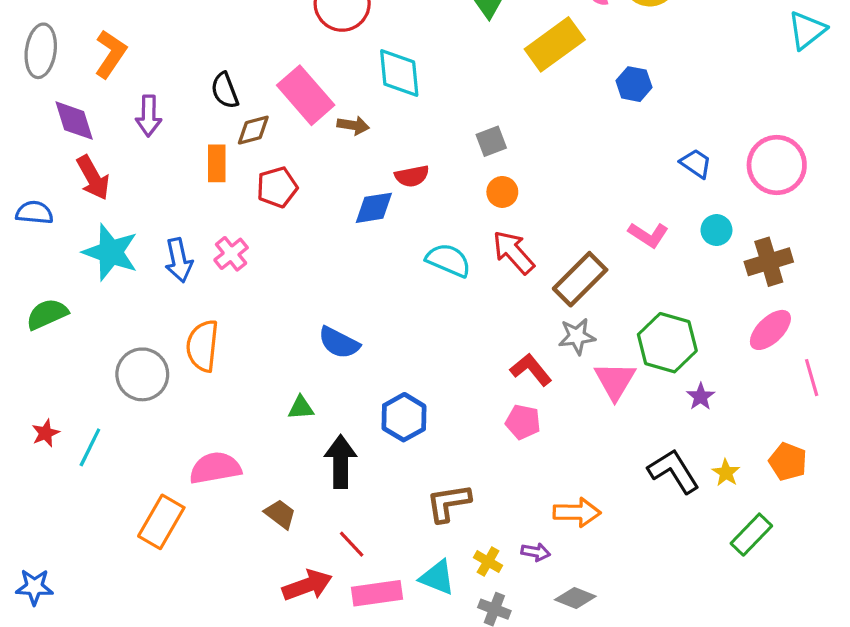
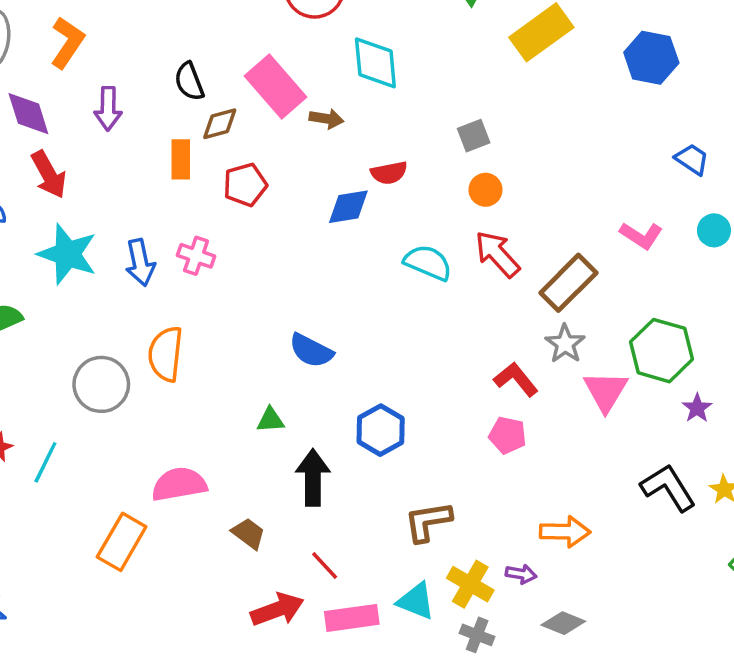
blue hexagon: (634, 84) -> (651, 58), moved, size x1.4
pink cross: (231, 254) -> (196, 256), turned -32
gray star: (577, 336) -> (565, 344), turned -30
yellow cross: (488, 562) -> (470, 584), size x1.5

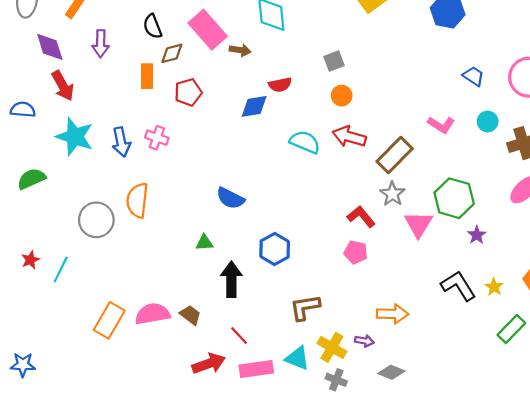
red arrow: (497, 254) -> (349, 137), turned -32
pink semicircle: (179, 484) -> (153, 314), moved

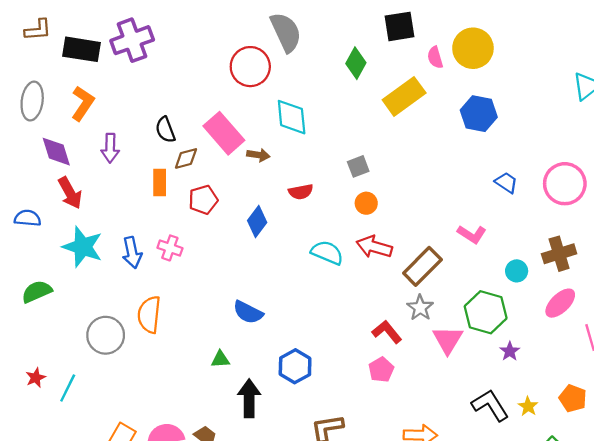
blue diamond: (254, 106) -> (257, 222), moved, turned -44
cyan circle: (488, 121) -> (517, 271), moved
pink pentagon: (356, 252) -> (381, 370), turned 30

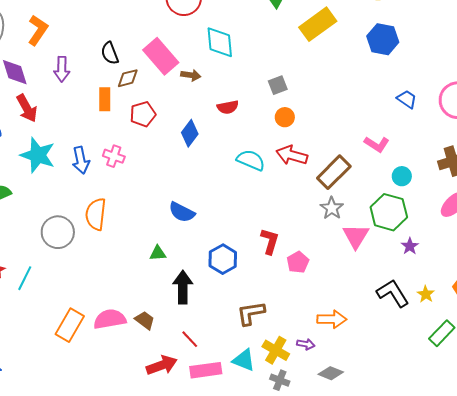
cyan circle: (517, 271) -> (402, 176), moved
red L-shape: (387, 332) -> (270, 241), moved, turned 56

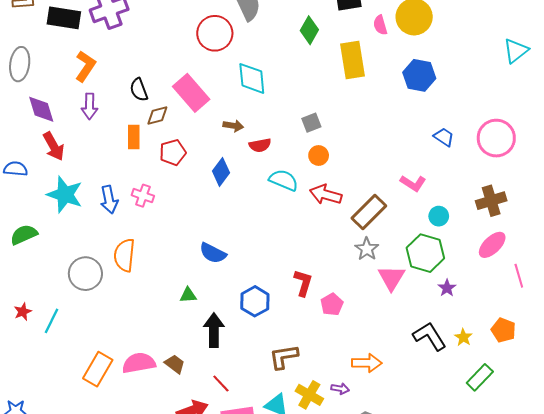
yellow rectangle: (318, 24) -> (352, 60), turned -63
orange L-shape: (38, 30) -> (85, 66), moved
brown arrow: (191, 75) -> (233, 126), moved
cyan semicircle: (251, 160) -> (284, 180), moved

